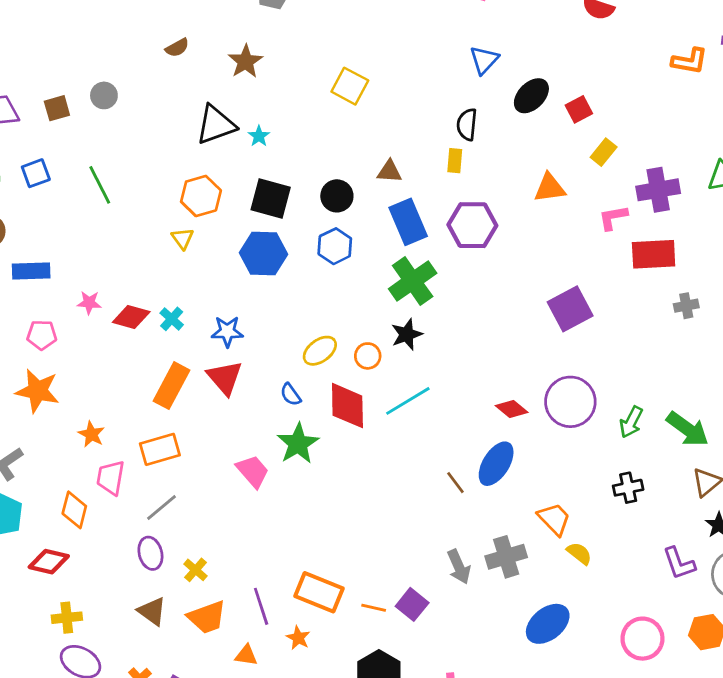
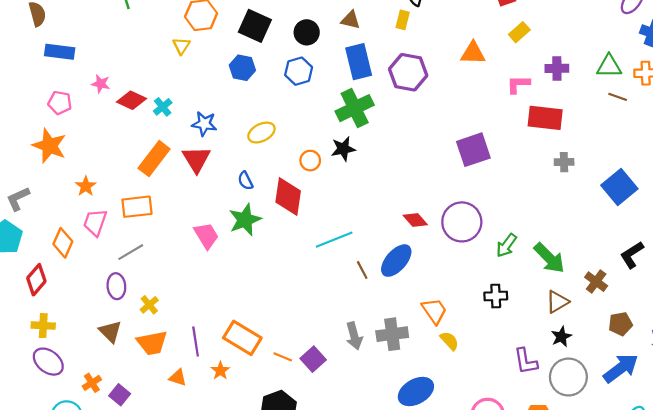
purple cross: (658, 190) -> (557, 68), size x0.7
blue hexagon: (264, 254) -> (242, 68), size x0.7
yellow ellipse: (320, 351) -> (261, 133), moved
cyan line: (408, 401) -> (334, 240), moved
red diamond: (49, 562) -> (36, 280), turned -72

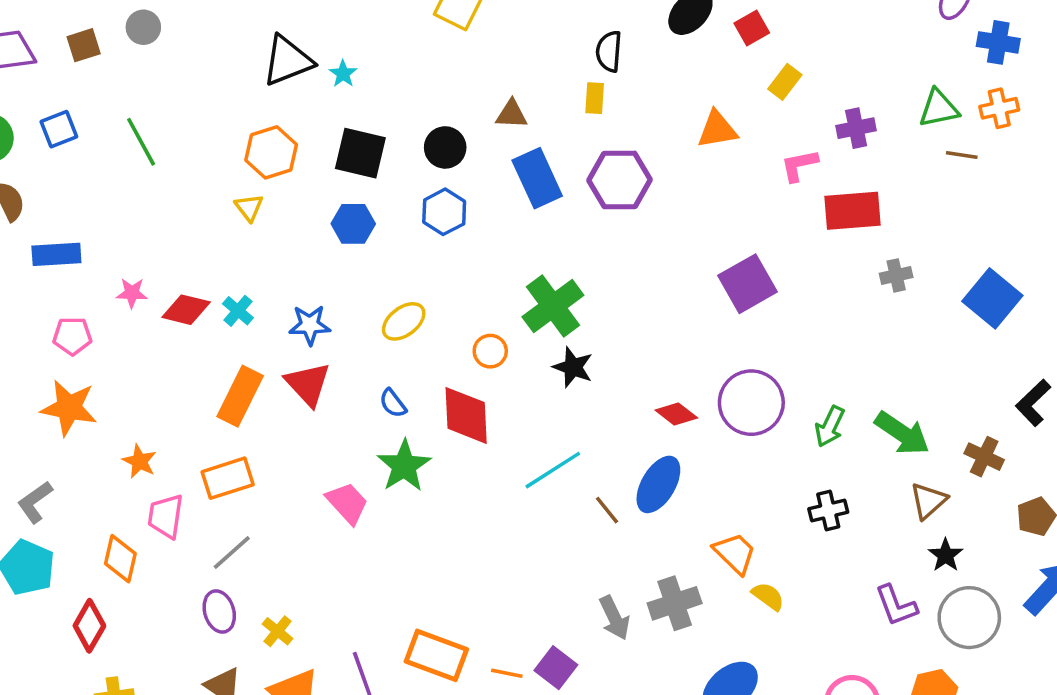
green cross: (355, 108) -> (553, 306), moved
black star: (343, 149) -> (573, 367), moved, turned -30

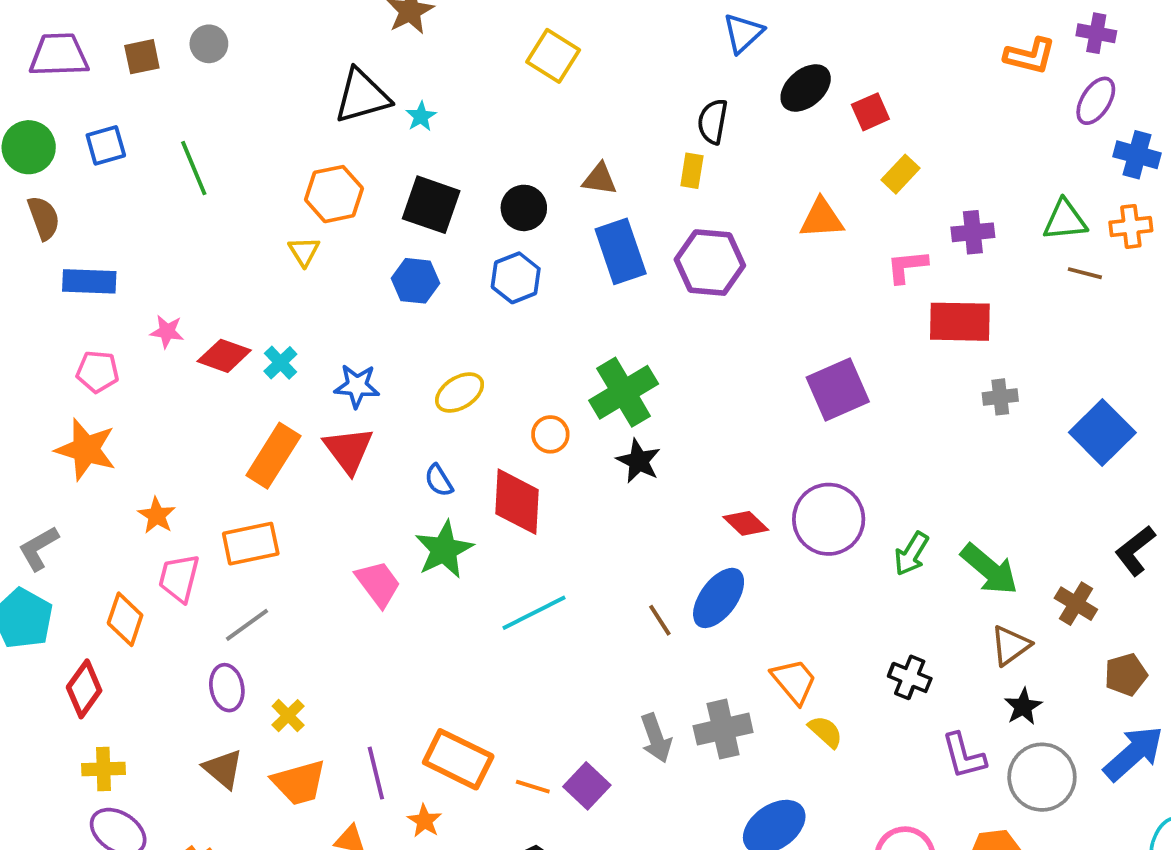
cyan line: (553, 470) -> (534, 613), moved
black cross: (828, 510) -> (910, 677), moved, turned 30

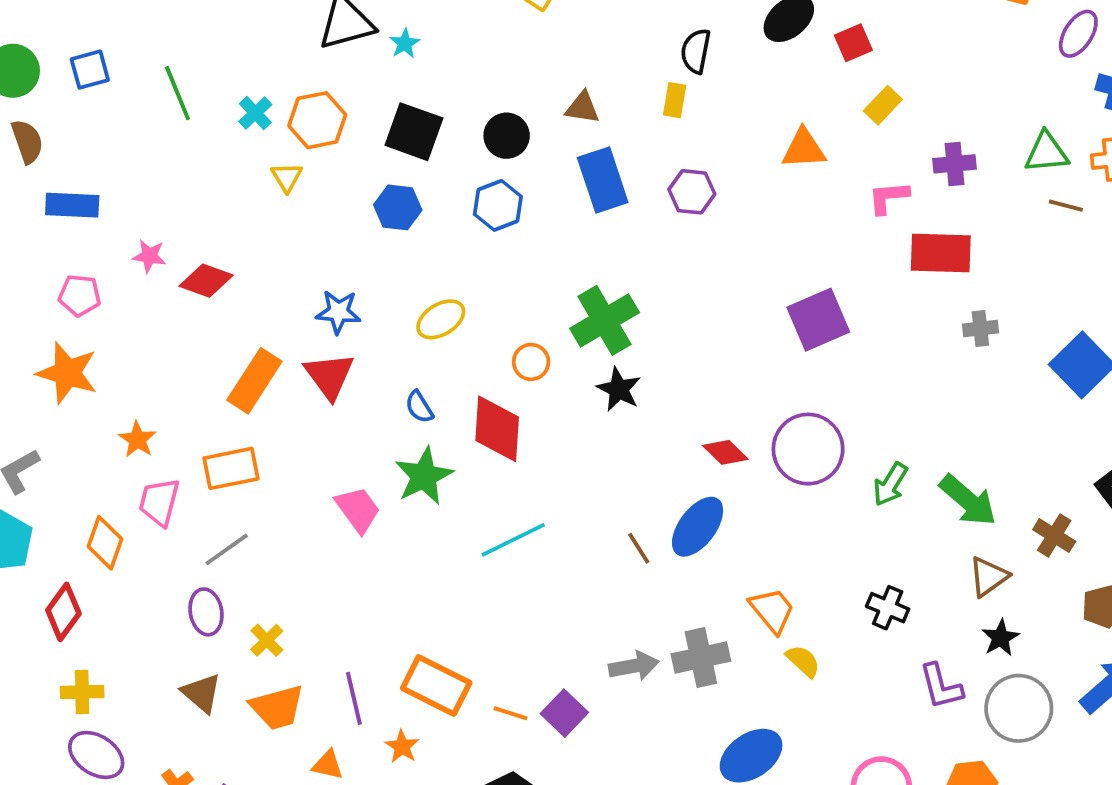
purple hexagon: (710, 263) -> (692, 192), size x0.7
cyan cross: (280, 363) -> (255, 113), moved
gray arrow: (656, 738) -> (634, 666), turned -81

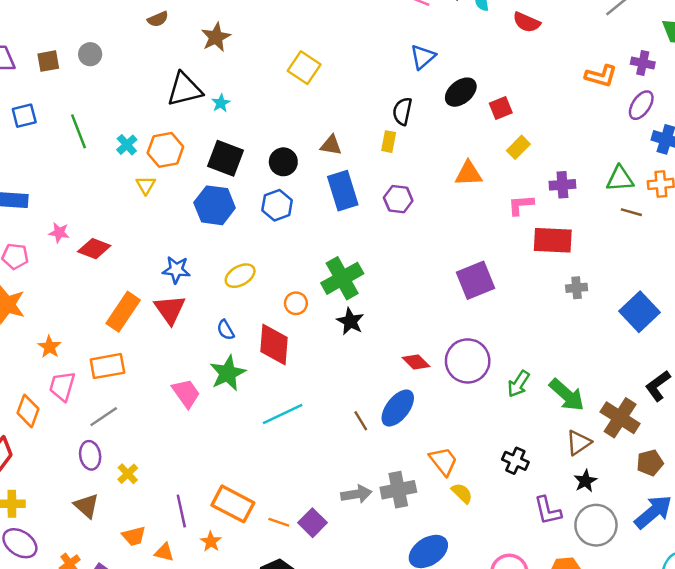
blue hexagon: (398, 207) -> (215, 205), size x1.4
brown cross: (1054, 535) -> (620, 418), size x1.5
orange trapezoid: (277, 707) -> (134, 536), moved, size x0.7

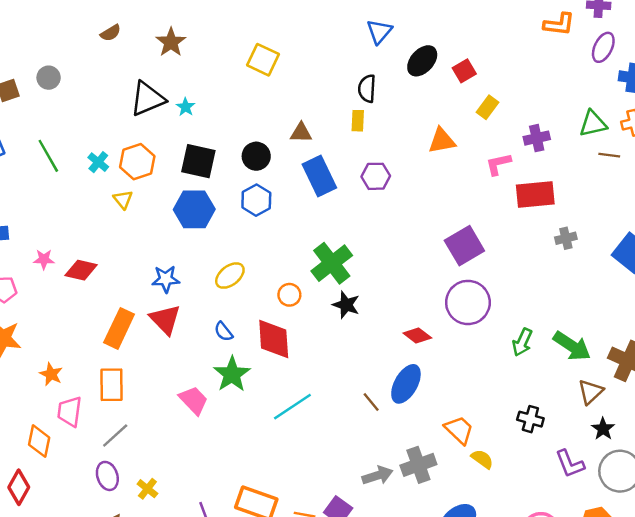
purple circle: (468, 361) -> (468, 302), moved
orange rectangle: (107, 366) -> (111, 385), turned -72

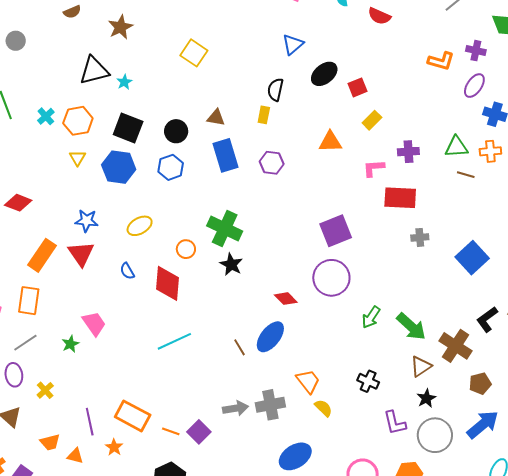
yellow triangle: (123, 199) -> (78, 158), moved
green cross: (332, 263) -> (225, 228), turned -36
green star: (232, 374) -> (70, 344), moved, size x0.6

